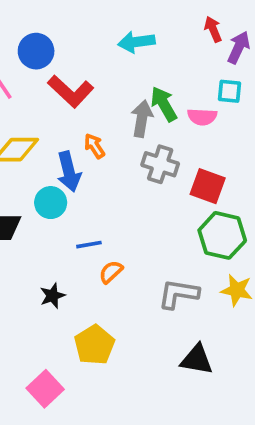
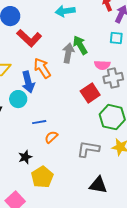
pink semicircle: (202, 117) -> (102, 65), moved
orange arrow: (94, 146) -> (42, 68), size x1.5
gray cross: (160, 164) -> (113, 78), moved, turned -30
red square: (208, 186) -> (90, 93), moved, turned 36
black star: (52, 296) -> (25, 157), moved

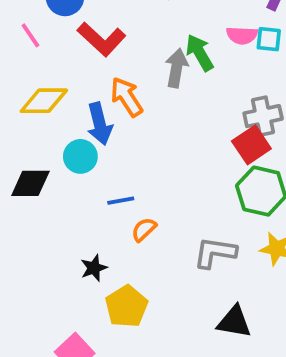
pink semicircle: (102, 65) -> (242, 35), moved
red square: (90, 93) -> (251, 145), moved

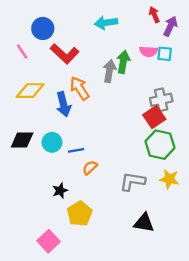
green arrow: (200, 53) -> (123, 62), turned 40
cyan circle: (80, 156) -> (52, 142), moved

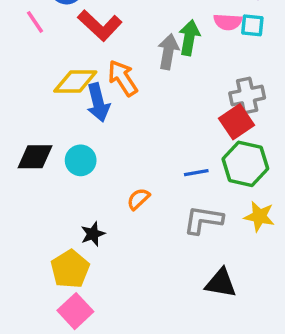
yellow diamond: (30, 91) -> (75, 81), moved
blue line: (76, 150) -> (196, 173), moved
yellow pentagon: (80, 214) -> (70, 269), moved

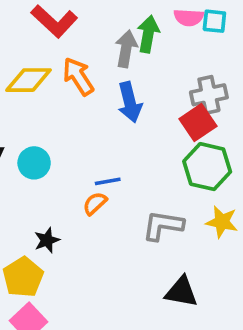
blue arrow: (98, 103) -> (130, 102), moved
blue line: (196, 173) -> (108, 181), moved

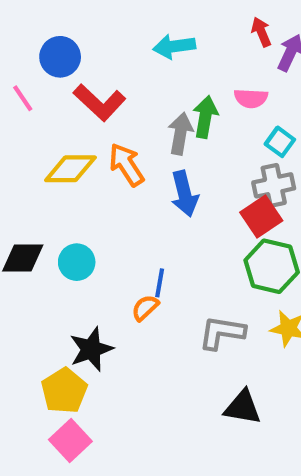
cyan square: (214, 21) -> (280, 142), moved, turned 30
blue line: (108, 181) -> (160, 283), turned -70
black star: (47, 240) -> (91, 349), size x1.5

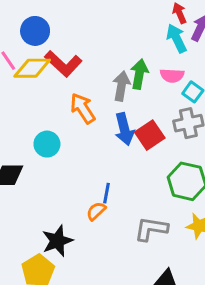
cyan arrow: (174, 46) -> (176, 38), moved, turned 72
pink semicircle: (251, 98) -> (172, 76), moved
yellow diamond: (70, 169) -> (32, 68), moved
red square: (261, 216) -> (150, 135), moved
cyan circle: (77, 262) -> (47, 144), moved

